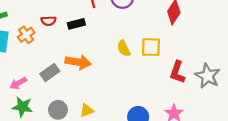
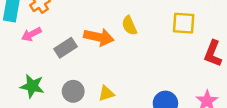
yellow semicircle: (124, 48) -> (129, 26), moved
pink arrow: (18, 83) -> (31, 34), moved

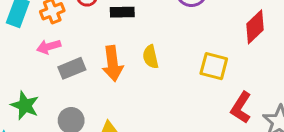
pink arrow: (31, 34) -> (49, 47), moved
orange arrow: (99, 37) -> (113, 63), turned 60

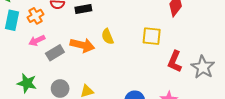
orange arrow: (113, 63) -> (82, 45), turned -60

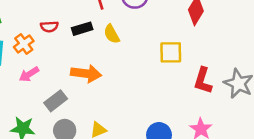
yellow semicircle: (108, 37) -> (112, 34), moved
gray rectangle: (55, 53) -> (56, 101), moved

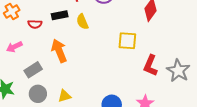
red semicircle: (49, 27) -> (35, 24), moved
orange cross: (24, 44) -> (12, 12), moved
orange arrow: (86, 73) -> (59, 51), turned -125

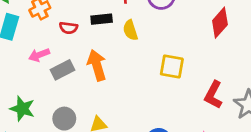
yellow square: (127, 41) -> (172, 66), moved
gray rectangle: (33, 70) -> (63, 70), moved

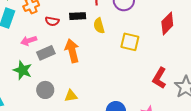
yellow square: (172, 66) -> (130, 42), moved
green star: (22, 109) -> (23, 70), moved

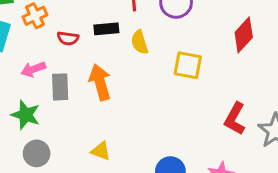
gray rectangle: (46, 53) -> (60, 87), turned -66
gray circle: (45, 90) -> (37, 153), moved
yellow triangle: (71, 96) -> (101, 151), turned 32

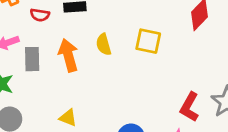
yellow semicircle: (140, 42) -> (104, 44), moved
red L-shape: (235, 119) -> (189, 107), moved

